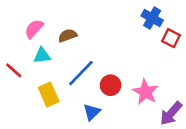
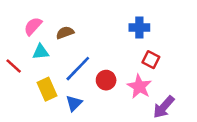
blue cross: (152, 18) -> (139, 27), moved, turned -30
red square: (171, 38) -> (151, 60), moved
blue triangle: (92, 112) -> (74, 103), moved

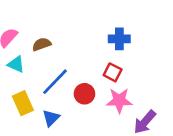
cyan triangle: (41, 52) -> (16, 64), turned 30
red square: (151, 60) -> (113, 72), moved
pink star: (139, 87) -> (119, 100), turned -30

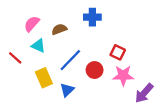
blue cross: (119, 39) -> (92, 17), moved

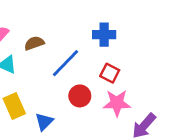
blue cross: (92, 17) -> (104, 35), moved
blue line: (70, 60) -> (66, 63), moved

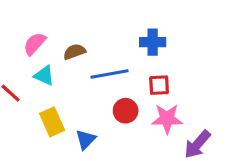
blue line: (66, 63) -> (110, 74), turned 36
red square: (110, 73) -> (159, 85), turned -30

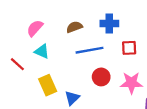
blue cross: (153, 42) -> (109, 23), moved
brown semicircle: (74, 52) -> (74, 27), moved
red square: (159, 85) -> (129, 48), moved

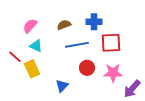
red square: (129, 48) -> (111, 43), size x1.5
yellow rectangle: (48, 85) -> (32, 69), moved

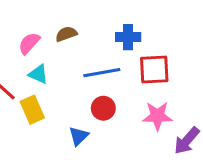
brown semicircle: (64, 25) -> (66, 34), moved
red circle: (87, 68) -> (103, 108), moved

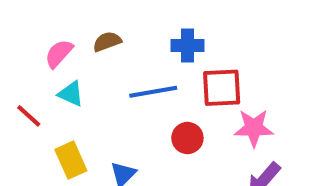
red circle: (103, 108) -> (187, 138), moved
yellow rectangle: (32, 110) -> (71, 160), moved
pink star: (157, 116) -> (254, 128), moved

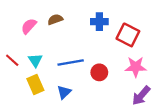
red square: (222, 88) -> (128, 35), moved, turned 30
blue line: (153, 92) -> (71, 62), moved
cyan triangle: (71, 94) -> (35, 60), moved, turned 32

